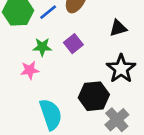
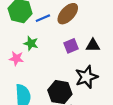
purple square: (73, 44) -> (71, 46), moved

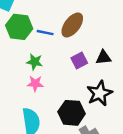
blue line: (43, 18) -> (45, 33), turned 40
pink star: (16, 58) -> (35, 84), moved

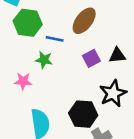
blue line: (45, 33) -> (55, 39), moved
pink star: (35, 84) -> (23, 81), moved

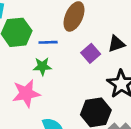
pink star: (23, 81) -> (26, 93), size x1.5

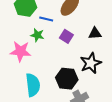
purple square: (91, 53) -> (66, 36), moved, turned -32

